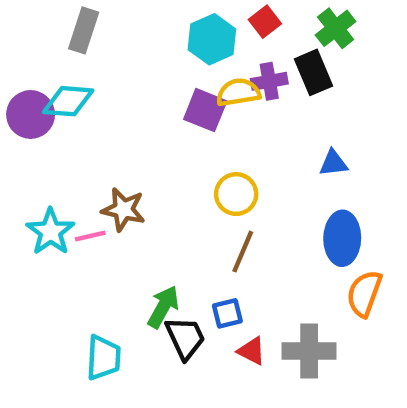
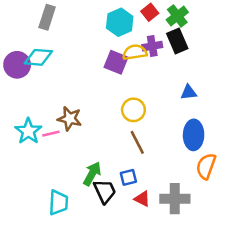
green cross: (336, 28) -> (177, 16), moved
brown line: (243, 252) -> (137, 142), turned -50

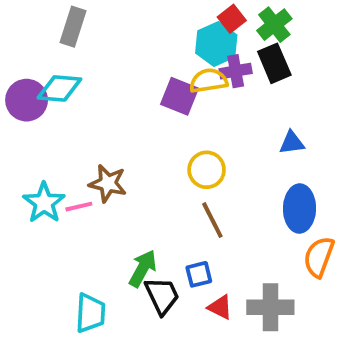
cyan hexagon: (120, 22) -> (216, 44), moved

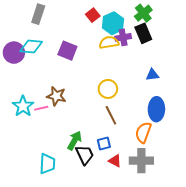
red square: (232, 19) -> (93, 15), moved
purple square: (179, 96) -> (67, 51), moved
orange semicircle: (319, 257) -> (143, 132), moved

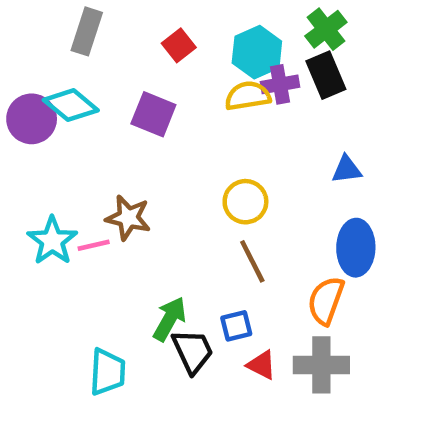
red square: (93, 15) -> (179, 45), moved
cyan diamond: (31, 46) -> (71, 105), turned 35

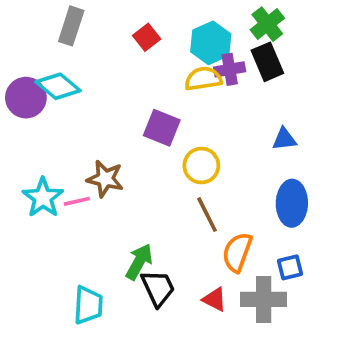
purple square: (153, 114) -> (162, 128), moved
orange semicircle: (326, 301) -> (237, 252), moved
blue square: (236, 326) -> (290, 267), moved

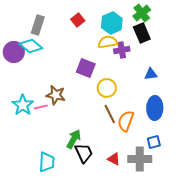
gray rectangle: (71, 26) -> (38, 25), moved
purple cross: (230, 69) -> (122, 50), moved
orange semicircle: (237, 252) -> (126, 121), moved

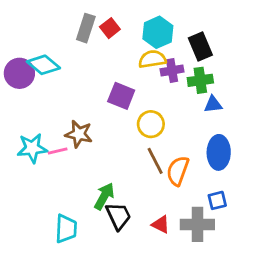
green cross: (142, 13) -> (200, 80), moved, turned 30
gray rectangle: (38, 25) -> (86, 28), moved
cyan star: (23, 105) -> (32, 148), turned 30

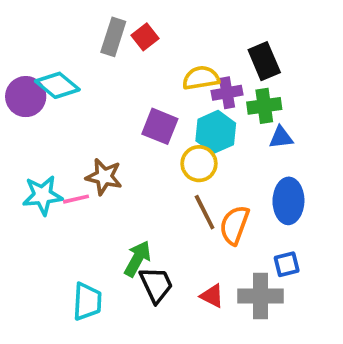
cyan hexagon: (158, 32) -> (216, 132), moved

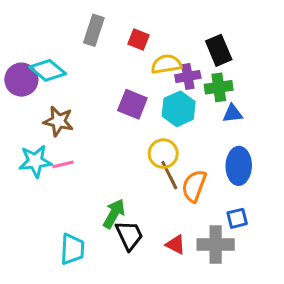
red square: (145, 37) -> (139, 40), moved, turned -30
yellow circle: (199, 164) -> (163, 154), moved
brown star: (104, 177) -> (58, 121), moved

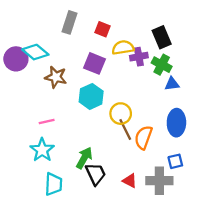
green cross: (219, 87) -> (162, 65), turned 36
purple square: (132, 104) -> (94, 63), moved
cyan hexagon: (179, 109) -> (91, 96), moved
brown star: (58, 121) -> (56, 77), moved
cyan star: (35, 161) -> (42, 150), moved, turned -30

